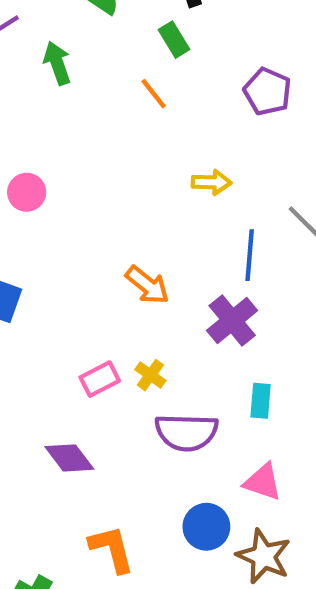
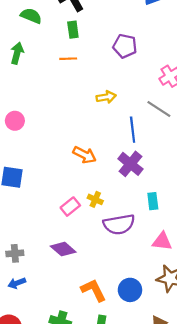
green rectangle: (174, 40) -> (73, 30), turned 35
green arrow: (57, 63) -> (17, 53), turned 45
orange line: (154, 94) -> (68, 59), turned -42
blue circle: (206, 527) -> (130, 290), moved

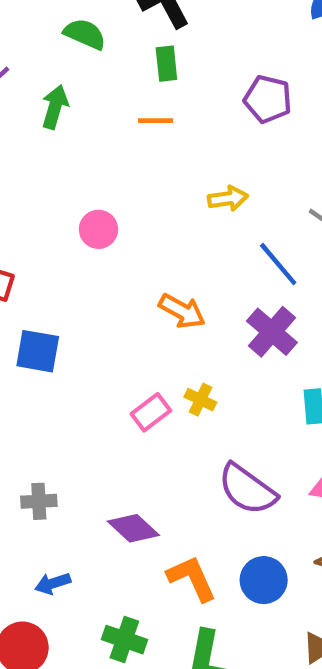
pink circle: (15, 121) -> (98, 229), moved
blue line: (133, 130) -> (278, 264), turned -35
purple semicircle: (119, 224) -> (247, 489), moved, turned 44
purple diamond: (63, 249) -> (133, 528), moved
blue arrow: (17, 283) -> (53, 583), moved

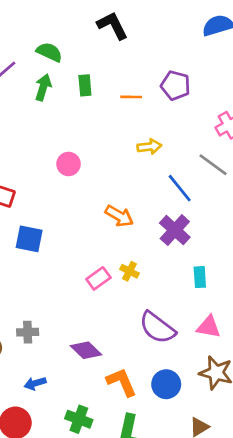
green semicircle: (85, 34) -> (49, 52), moved
green rectangle: (166, 64) -> (85, 85), moved
orange line: (155, 121) -> (131, 97), moved

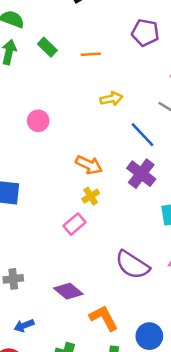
green rectangle: (85, 85) -> (47, 47), turned -36
purple pentagon: (176, 85) -> (145, 33), moved
yellow cross: (129, 271) -> (91, 196), moved, turned 35
blue circle: (166, 384) -> (149, 336), moved

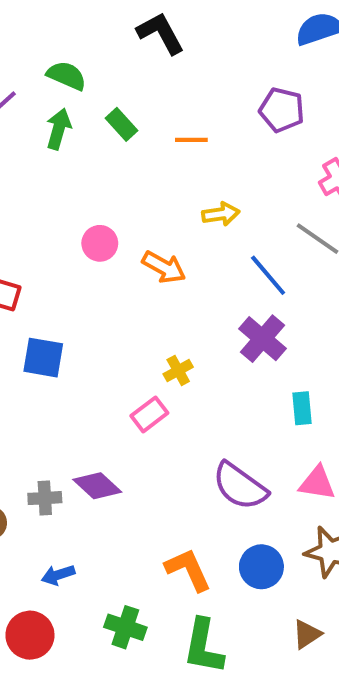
orange arrow: (89, 165) -> (164, 267), moved
purple diamond: (68, 291) -> (97, 486), moved
blue circle: (149, 336) -> (261, 567), moved

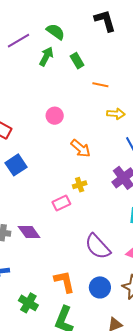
orange line: (191, 140) -> (100, 85), moved
orange arrow: (164, 267) -> (81, 148), moved
blue square: (43, 358) -> (16, 165), turned 35

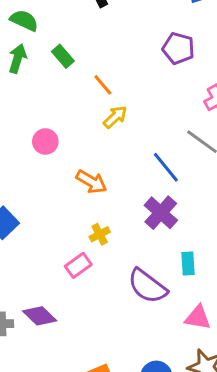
orange line: (100, 85) -> (103, 85), turned 49
yellow arrow: (116, 114) -> (115, 117), moved, turned -36
purple semicircle: (98, 247) -> (147, 286), moved

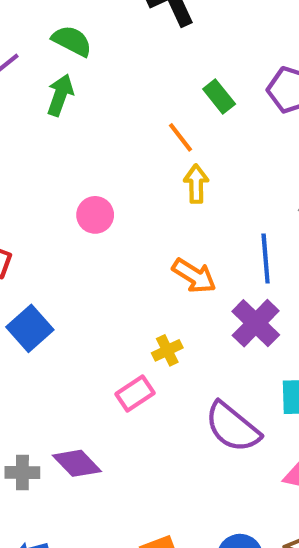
green rectangle: (63, 56) -> (219, 97), moved
yellow arrow: (115, 117) -> (196, 184), turned -50
blue line: (166, 167) -> (266, 259), turned 32
orange arrow: (91, 182) -> (194, 276), moved

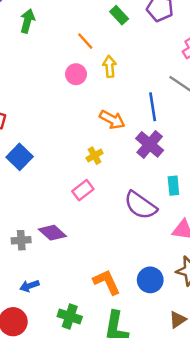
orange line: (181, 137) -> (85, 41), moved
pink circle: (95, 215) -> (76, 74), moved
yellow cross: (167, 350) -> (95, 156), moved

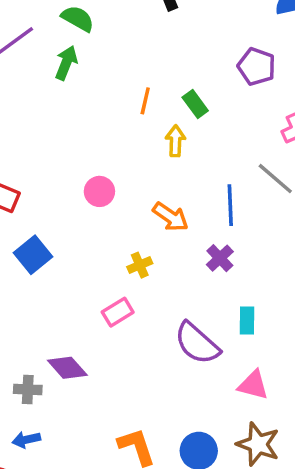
green rectangle: (119, 15) -> (195, 104), moved
orange line: (85, 41) -> (145, 101), turned 48
pink circle: (76, 74) -> (99, 191), moved
purple cross: (150, 144) -> (220, 258), size x0.7
gray cross: (21, 240) -> (28, 389), moved

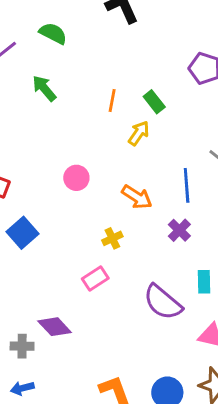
green arrow: (66, 63) -> (44, 88), moved, turned -60
yellow arrow: (175, 141) -> (139, 133), turned 35

